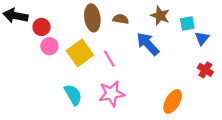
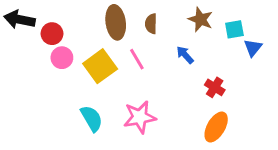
brown semicircle: (121, 19) -> (151, 24), turned -98
blue arrow: (148, 44) -> (185, 55), size x0.6
pink line: (109, 59) -> (137, 59), moved
red cross: (205, 70) -> (215, 87), moved

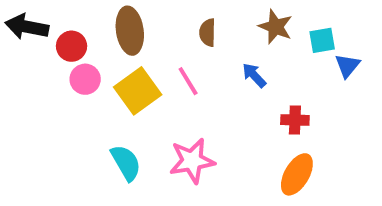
brown ellipse: (116, 22) -> (130, 31), moved
red cross: (215, 87) -> (295, 120), turned -30

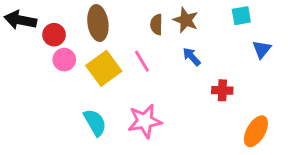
brown star: (276, 27) -> (186, 20), moved
cyan square: (322, 40) -> (241, 16), moved
orange ellipse: (297, 174) -> (256, 131), moved

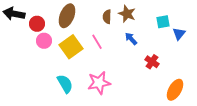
cyan square: (241, 16) -> (163, 22), moved
brown ellipse: (98, 23) -> (67, 16), turned 30
red cross: (222, 90) -> (152, 62), turned 32

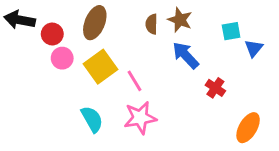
blue arrow: (131, 39) -> (186, 55), size x1.5
pink line: (97, 42) -> (135, 81), moved

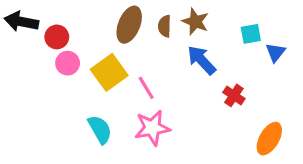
brown ellipse: (95, 23) -> (129, 25), moved

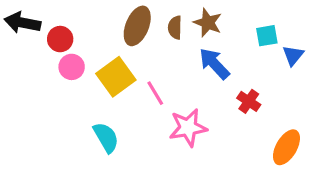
pink star: (152, 128) -> (188, 128), moved

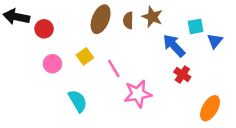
blue arrow: (214, 64) -> (174, 46), moved
pink circle: (72, 67) -> (52, 64), moved
yellow square: (116, 77) -> (85, 56), size x0.6

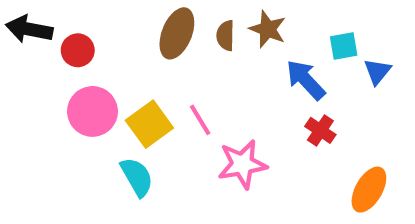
yellow square: (85, 56) -> (149, 124), moved, size x1.5
pink circle: (52, 64) -> (92, 111), size x1.5

